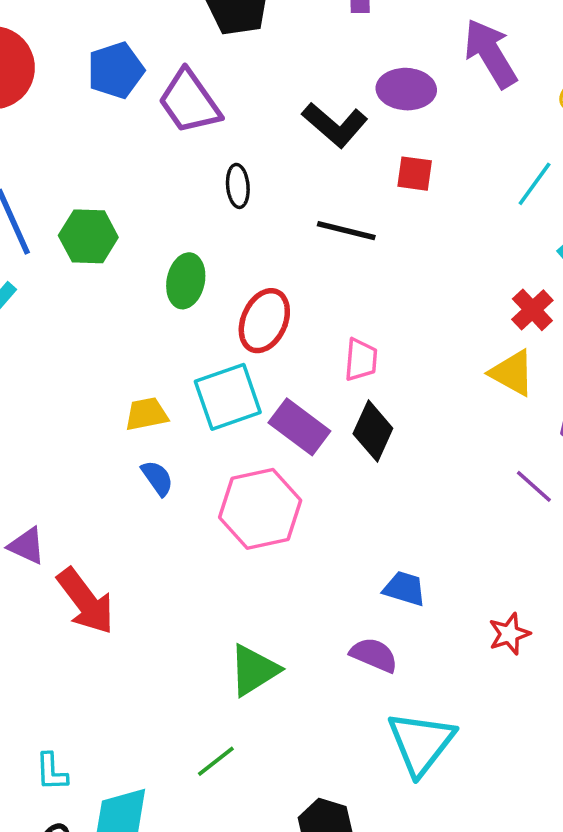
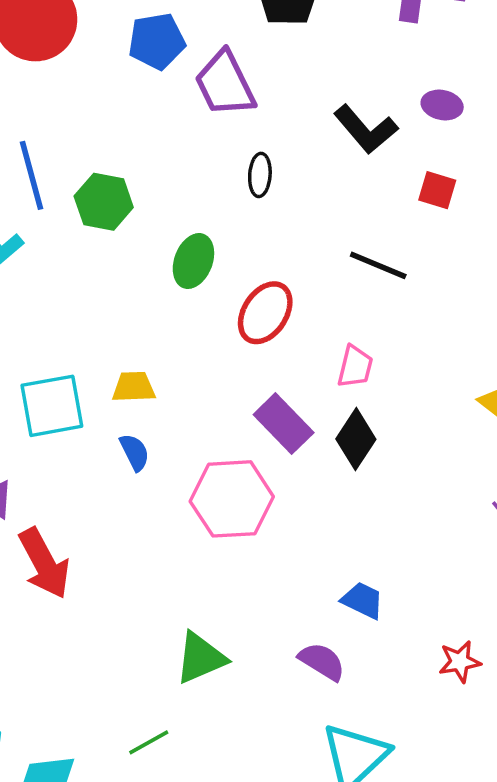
purple ellipse: (406, 89) -> (442, 105), size x0.7
black line: (346, 231) -> (378, 265), moved
cyan square: (228, 397) -> (52, 406), moved

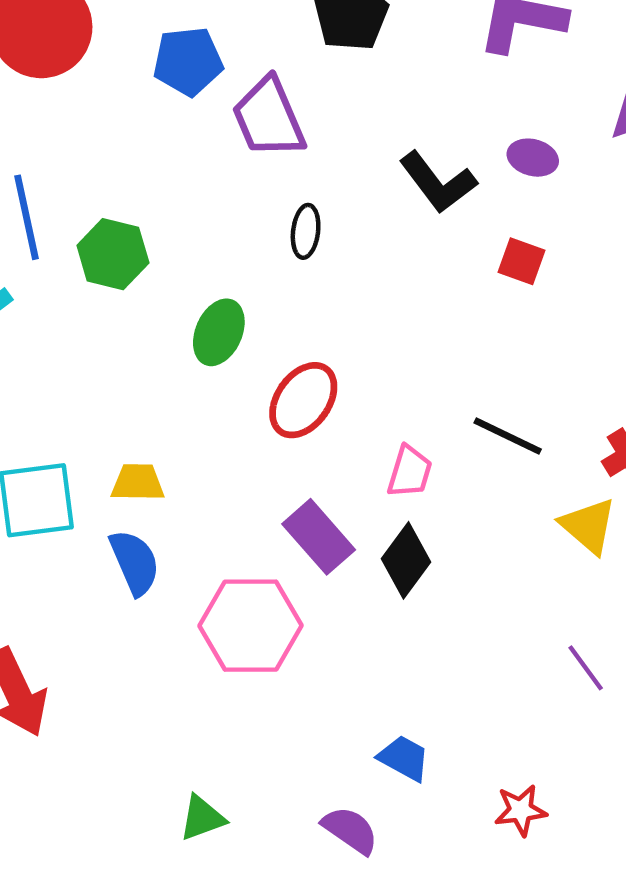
black line: (378, 265) -> (508, 436), moved
blue semicircle: (135, 452) -> (135, 562), size x1.4
green triangle: (201, 658) -> (202, 818), size x0.7
red star: (460, 662) -> (521, 810), moved

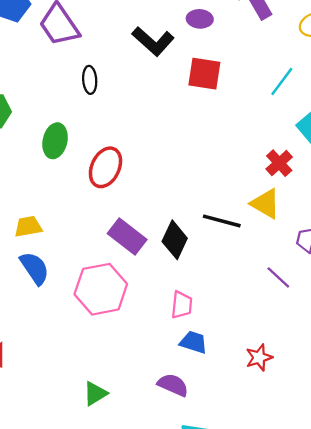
red square: (521, 261) -> (204, 74), size x1.4
black line: (508, 436) -> (222, 221), moved
pink trapezoid: (410, 472) -> (182, 305), moved

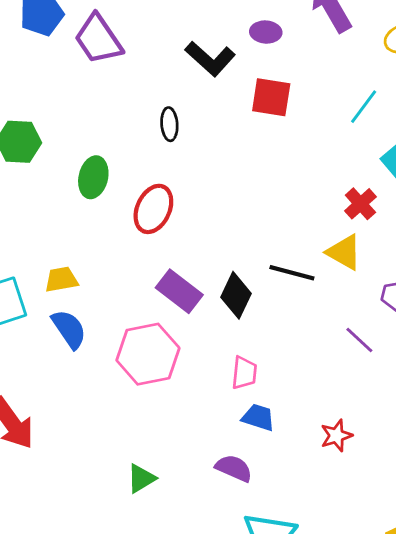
black ellipse: (90, 80) -> (169, 124), moved

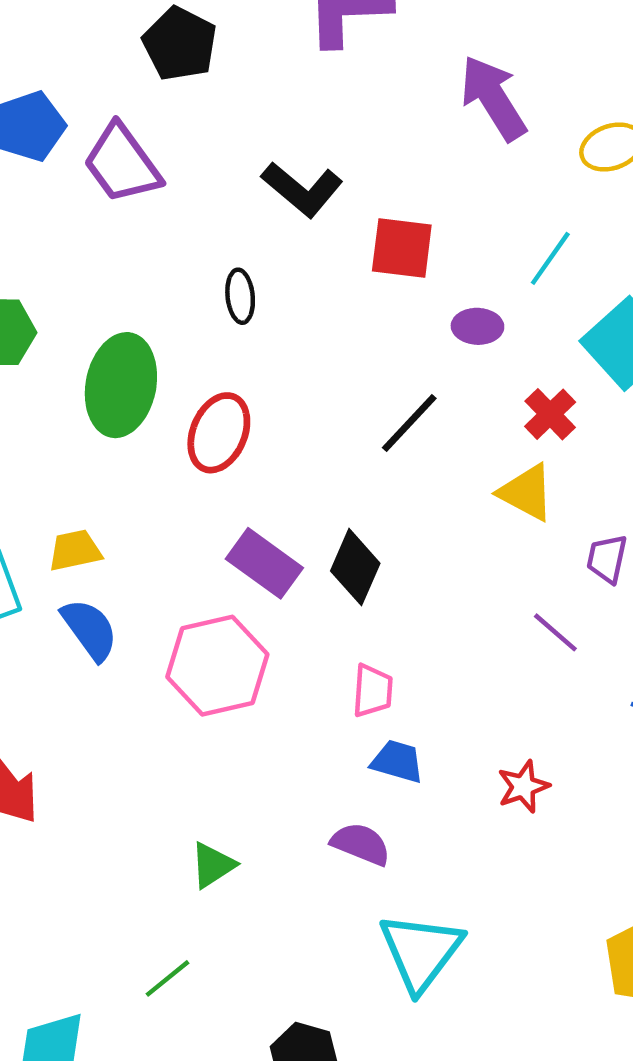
purple ellipse: (266, 32) -> (477, 326), moved
green ellipse: (93, 177) -> (121, 385), size x1.5
black line: (292, 273) -> (409, 423), moved, turned -60

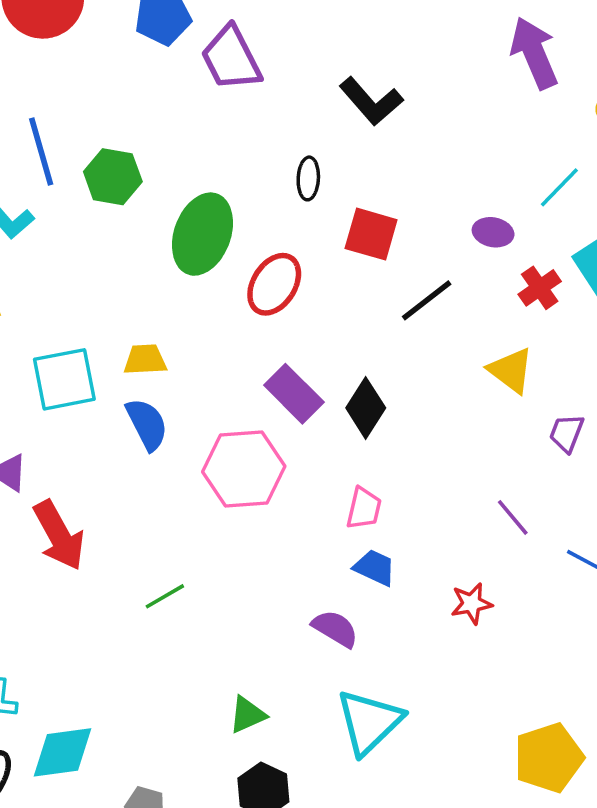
red square: (402, 248) -> (371, 234), moved
red cross: (550, 414) -> (540, 288), moved
purple line: (555, 632) -> (513, 517), moved
green triangle: (213, 865) -> (247, 715), moved
green line: (168, 978) -> (165, 596), moved

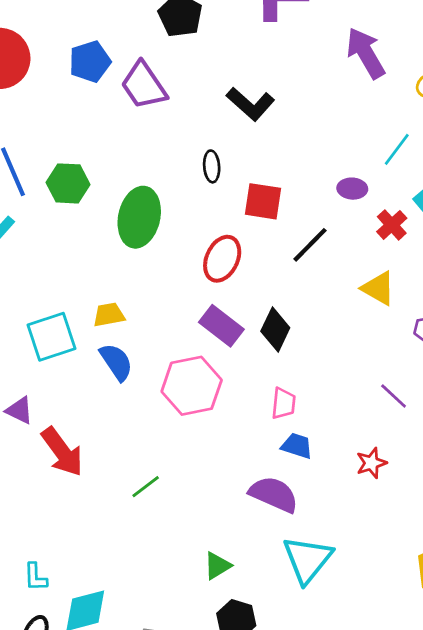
red ellipse: (274, 284) -> (222, 259), moved
purple semicircle: (335, 629) -> (274, 494), size x1.4

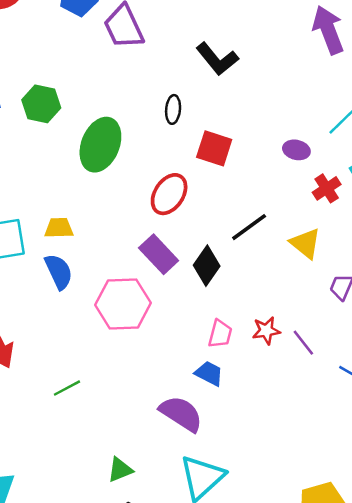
black line: (310, 245) -> (249, 227), moved
pink trapezoid: (283, 403) -> (220, 334), moved
red star: (371, 463) -> (266, 331), moved

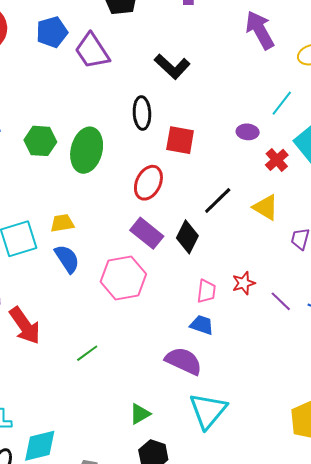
green hexagon: (41, 104) -> (40, 141), moved
black ellipse: (173, 109) -> (142, 113), size x1.4
purple line: (303, 343) -> (281, 301), moved

